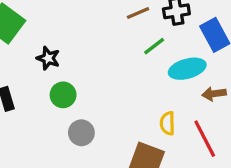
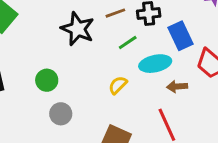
black star: (48, 58) -> (78, 29), moved, size x1.6
yellow semicircle: (167, 123) -> (118, 85), moved, turned 42

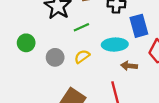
green line: (128, 43) -> (81, 27), moved
gray circle: (61, 114) -> (55, 57), moved

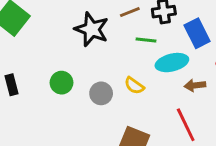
green line: (81, 27) -> (146, 40), moved, turned 42
yellow semicircle: (82, 56) -> (134, 86), turned -98

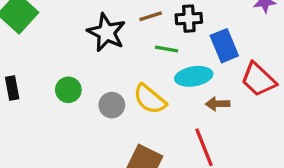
yellow semicircle: (134, 86) -> (150, 99), size x1.5

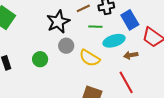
black star: (106, 32) -> (58, 22), turned 30
gray circle: (112, 105) -> (66, 46), moved

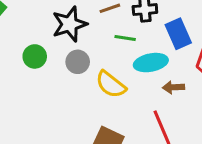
green circle: (40, 59) -> (35, 56), moved

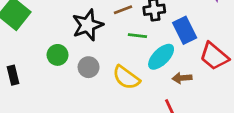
gray circle: (78, 62) -> (89, 67), moved
cyan ellipse: (151, 63) -> (161, 57), turned -32

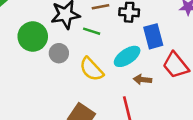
green line: (137, 36) -> (92, 31), moved
green circle: (58, 55) -> (33, 37), size x1.5

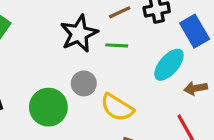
green circle: (33, 37) -> (48, 107), moved
yellow semicircle: (91, 69) -> (117, 107), moved

